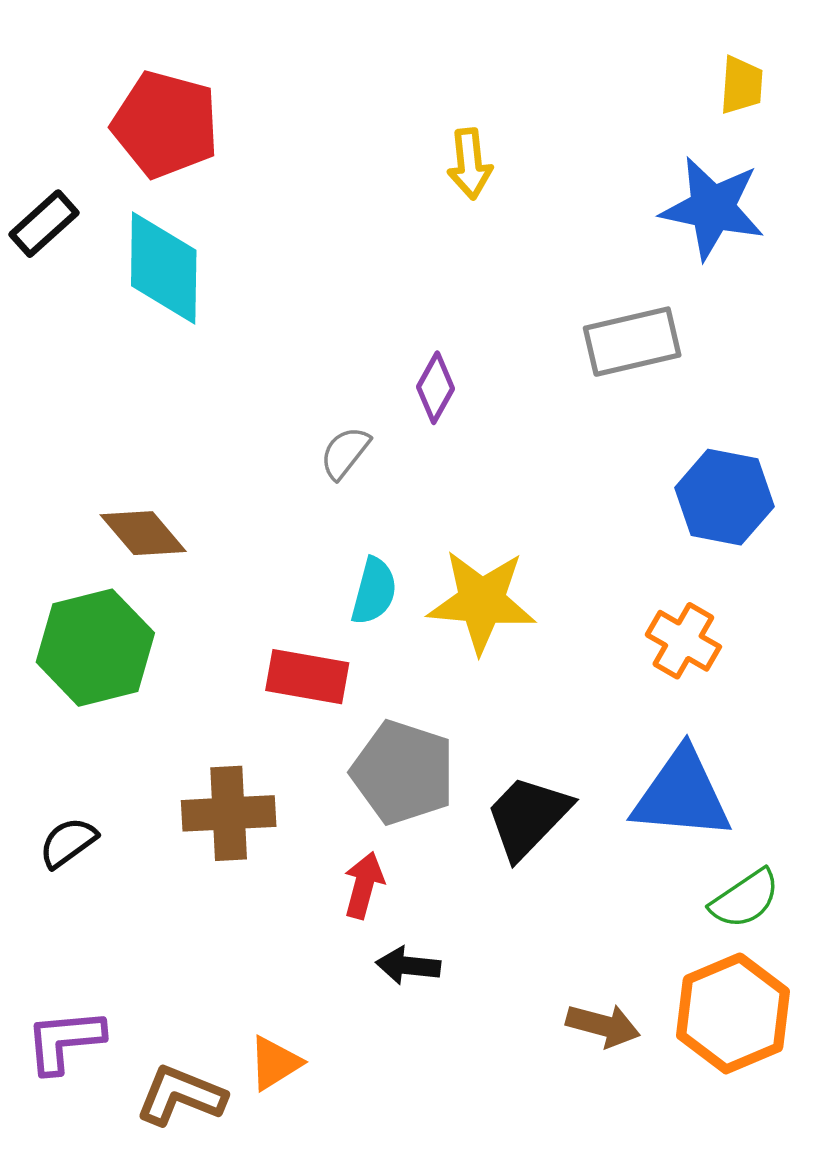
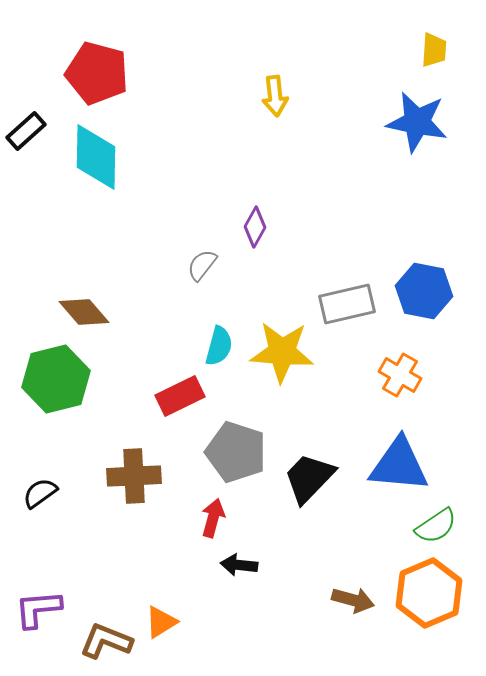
gray rectangle: (632, 342) -> (347, 304), moved
red rectangle: (307, 677) -> (180, 396), turned -36

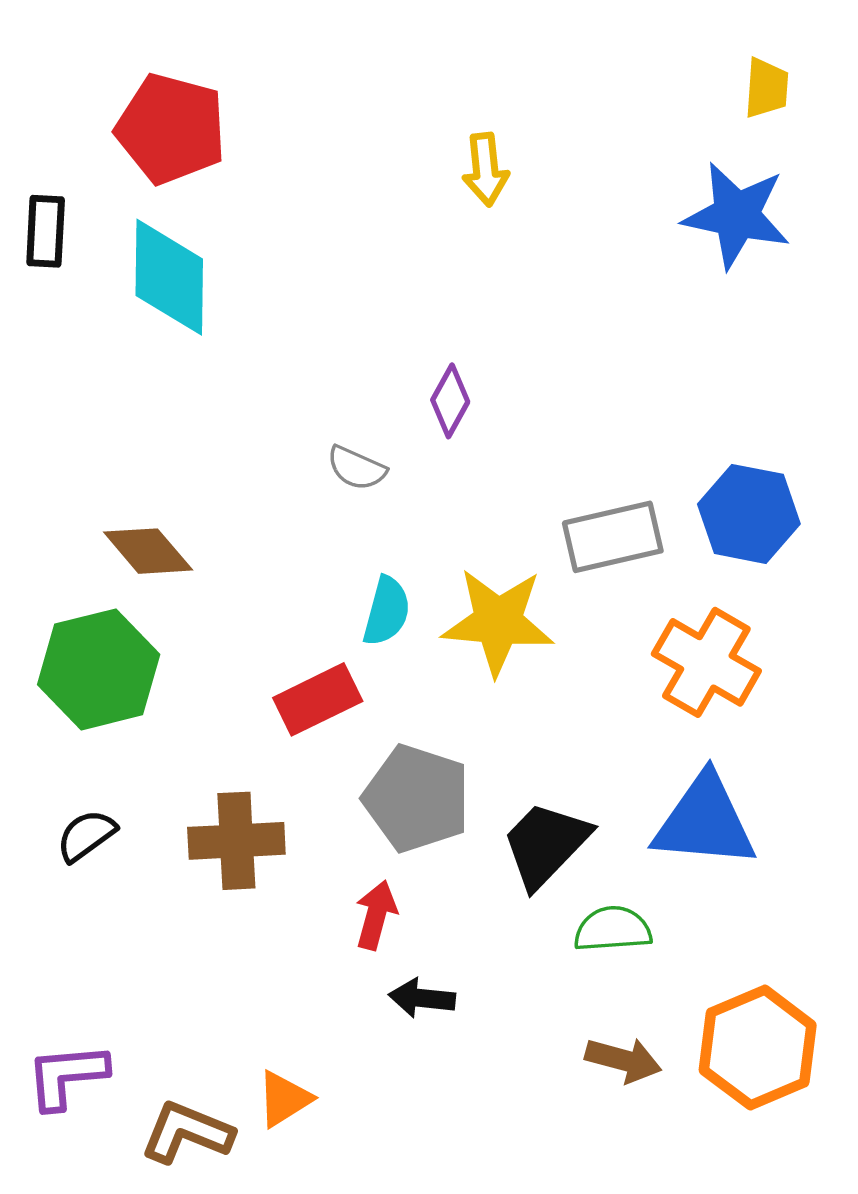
black rectangle: (26, 131) -> (46, 231), turned -45
gray semicircle: (202, 265) -> (357, 468), turned -104
orange cross: (400, 375) -> (706, 662), size x1.4
black semicircle: (40, 493) -> (86, 836), moved
green semicircle: (436, 526) -> (613, 929), moved, turned -150

